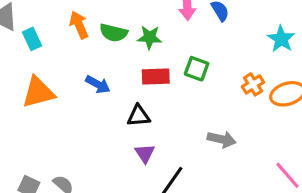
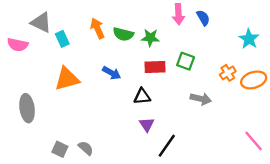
gray arrow: (222, 139) -> (201, 99), moved

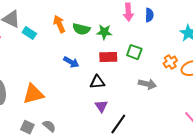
blue semicircle: (203, 18) -> (149, 15), turned 32
cyan rectangle: (62, 39) -> (29, 33), turned -32
orange triangle: (67, 79) -> (33, 94), moved

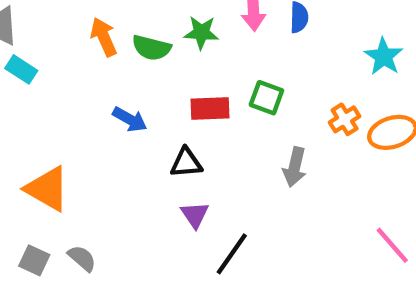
green star: (104, 32) -> (201, 33), moved
cyan rectangle: (29, 33) -> (21, 69), moved
gray arrow: (147, 84) -> (295, 167), turned 90
orange triangle: (33, 94) -> (47, 189), turned 45

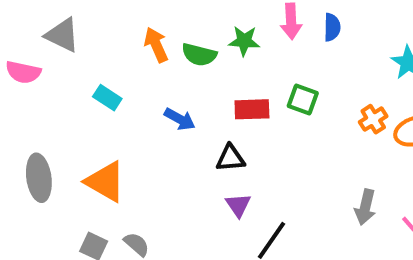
cyan rectangle: (21, 69) -> (107, 98), moved
gray arrow: (295, 167) -> (365, 207), moved

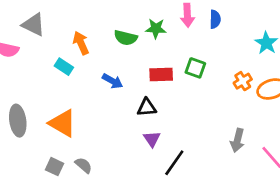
orange arrow: (156, 45) -> (81, 43), moved

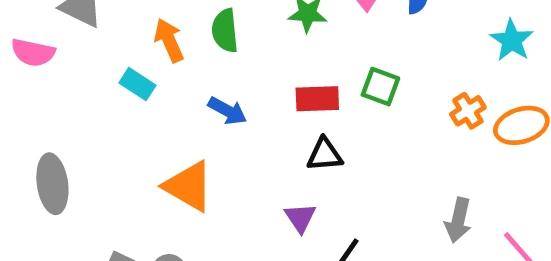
green semicircle: (126, 38) -> (225, 31), moved, turned 70
black triangle: (147, 107) -> (325, 155), moved
orange triangle: (62, 123) -> (189, 186), moved

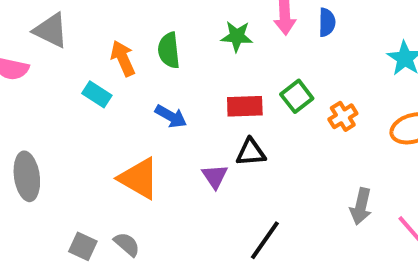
green square: (380, 87) -> (297, 96), turned 32
orange cross: (468, 111) -> (343, 116), moved
purple triangle: (300, 218) -> (215, 176), moved

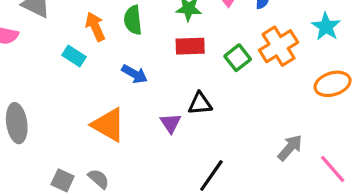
red rectangle: (245, 106) -> (190, 46), moved
orange cross: (343, 116) -> (279, 46), moved, size x1.6
gray arrow: (361, 206) -> (290, 148), turned -152

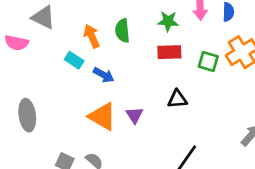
green square: (238, 58) -> (208, 62), turned -35
blue arrow: (135, 74) -> (104, 75), moved
purple triangle: (171, 123) -> (134, 115), moved

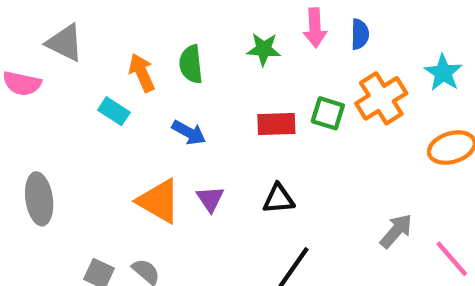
red rectangle: (169, 52) -> (276, 124), moved
blue arrow: (104, 75) -> (189, 133), moved
black triangle: (177, 99) -> (279, 199), moved

